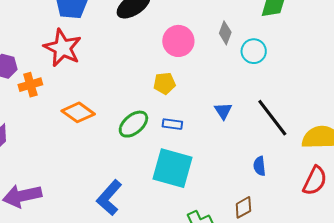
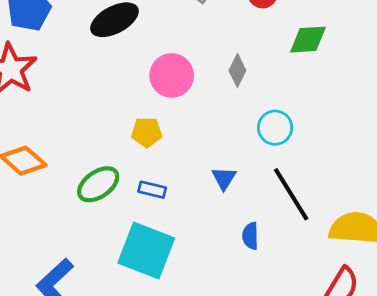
cyan circle: (254, 51) -> (275, 128), moved
blue semicircle: (259, 166) -> (250, 236), moved

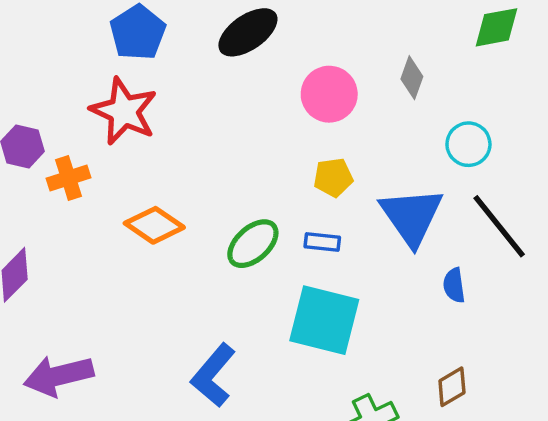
yellow pentagon: (147, 132) -> (333, 177), moved
blue triangle: (224, 178) -> (412, 216), size x2.0

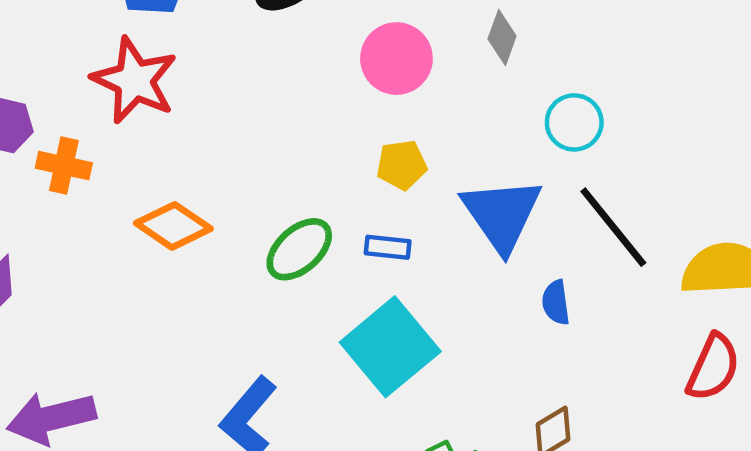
orange cross: (68, 178) -> (64, 166), turned 30
cyan square: (324, 320) -> (390, 347), turned 36

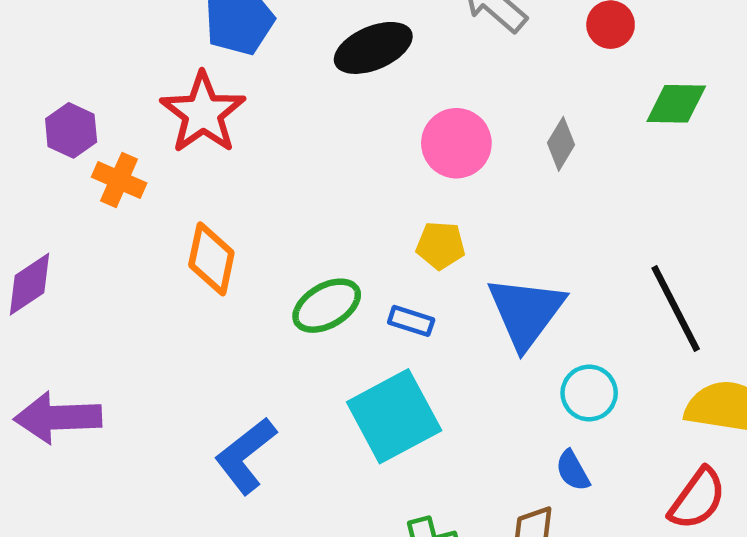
cyan circle: (574, 122) -> (589, 393), moved
orange diamond: (173, 226) -> (211, 259), turned 56
black line: (613, 227) -> (676, 308), moved
blue semicircle: (556, 302) -> (573, 471), moved, turned -33

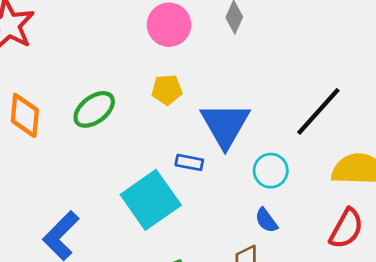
green ellipse: (327, 306) -> (94, 109), moved
black line: (676, 308) -> (318, 111), turned 76
blue rectangle: (411, 321) -> (189, 162), moved

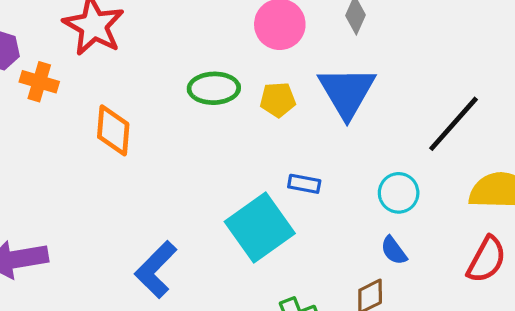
green ellipse: (94, 109) -> (214, 88), moved, turned 36
blue triangle: (225, 125) -> (347, 92), moved

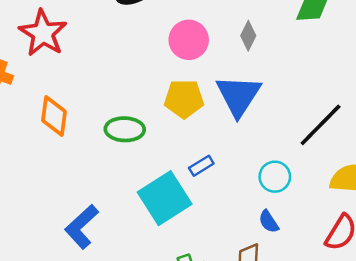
green ellipse: (214, 88) -> (125, 129), moved
yellow pentagon: (278, 100) -> (184, 99), size x1.4
blue rectangle: (304, 184) -> (201, 166), turned -45

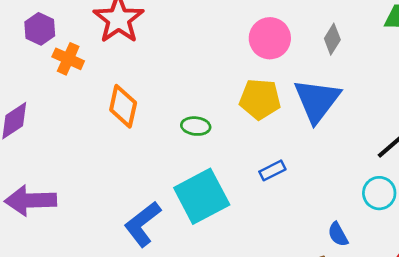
green ellipse: (125, 129) -> (196, 126), size x0.7
cyan circle: (275, 177) -> (379, 193), moved
cyan square: (165, 198) -> (202, 196), moved

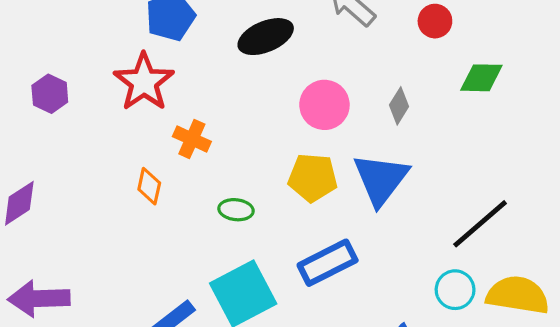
orange cross: (68, 59) -> (192, 139), moved
orange diamond: (123, 106) -> (149, 186), size x0.7
blue rectangle: (272, 170) -> (328, 263), size x1.8

